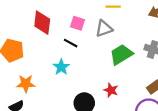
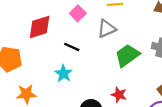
red diamond: (42, 23) -> (40, 27), turned 70
pink square: (78, 23) -> (78, 13), moved, turned 32

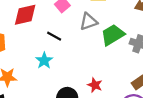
green trapezoid: (127, 55) -> (113, 35), moved

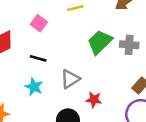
gray triangle: (88, 22) -> (70, 79), moved

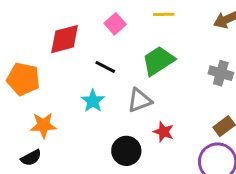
green trapezoid: (100, 42) -> (158, 61), moved

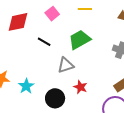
cyan star: (93, 101) -> (26, 86), moved

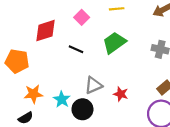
gray triangle: (66, 65) -> (93, 85), moved
black circle: (55, 98) -> (82, 109), moved

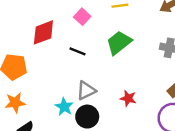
gray triangle: (93, 85) -> (86, 90), moved
orange star: (33, 94) -> (15, 103), moved

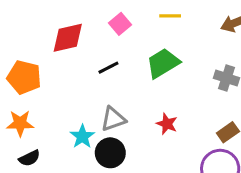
black line: (78, 51) -> (108, 68), turned -56
red star: (128, 98) -> (167, 124), moved

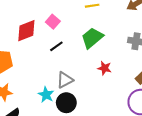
pink square: (120, 24) -> (53, 22), moved
red star: (167, 124) -> (105, 68), moved

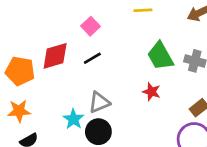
red diamond: (26, 31) -> (55, 56), moved
green trapezoid: (92, 38) -> (160, 56), moved, turned -85

